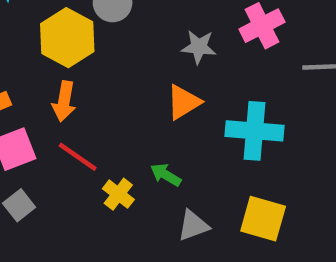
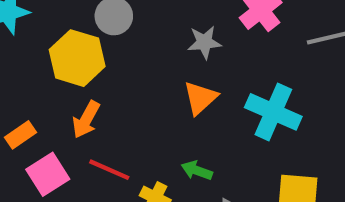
orange arrow: (64, 101) -> (86, 120), turned 30
cyan cross: (254, 131) -> (273, 112), turned 30

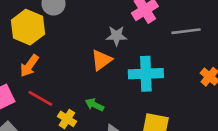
gray star: (204, 42) -> (116, 36), moved
cyan cross: (273, 112) -> (146, 74), turned -32

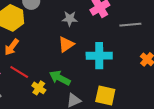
gray star: (116, 36) -> (70, 19), moved
green arrow: (94, 105) -> (60, 78), size x1.5

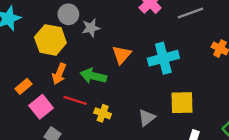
gray star: (70, 19) -> (91, 28), moved
green arrow: (60, 78) -> (93, 76), moved

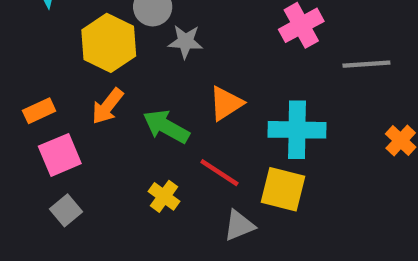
red line: (75, 100) -> (219, 173), moved
yellow square: (182, 103) -> (283, 189), moved

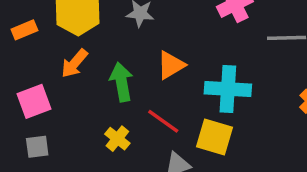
orange rectangle: (39, 111) -> (24, 30), moved
green arrow: (166, 127) -> (121, 82), turned 48
gray square: (66, 210) -> (37, 147), turned 30

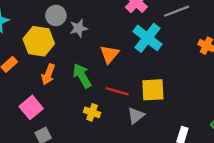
cyan cross: (228, 89) -> (147, 38), moved, turned -36

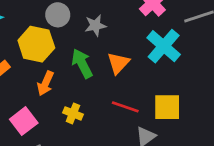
gray star: (79, 28) -> (95, 25), moved
green arrow: (82, 76) -> (82, 63), moved
yellow cross: (92, 112) -> (73, 113), moved

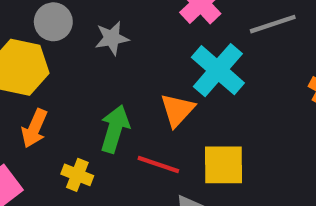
green arrow: (82, 63) -> (115, 129), moved, turned 44
orange triangle: (118, 63) -> (177, 110), moved

